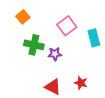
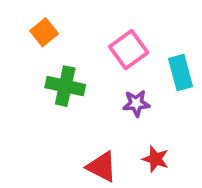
purple star: (55, 54) -> (136, 103), moved

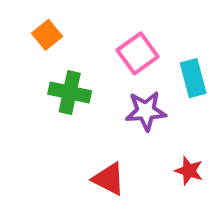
purple star: (136, 103) -> (146, 111), size x1.4
red star: (155, 159) -> (189, 171), moved

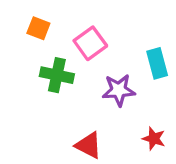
orange square: (47, 35) -> (38, 28), turned -30
pink square: (138, 53) -> (90, 43), moved

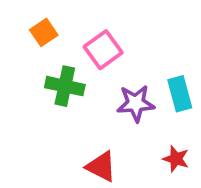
orange square: (38, 28) -> (44, 32), turned 35
cyan rectangle: (157, 63) -> (180, 94), moved

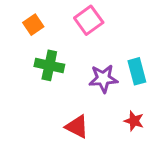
pink square: (103, 50) -> (89, 20), moved

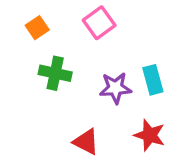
red star: (134, 121) -> (150, 135), size x1.4

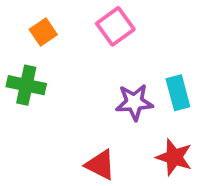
green cross: (55, 73) -> (26, 85), moved

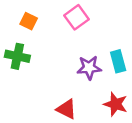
orange square: (43, 32) -> (29, 21), turned -30

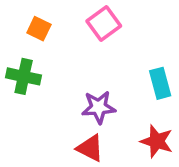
purple star: (89, 68) -> (99, 107), moved

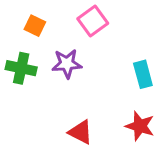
purple star: (99, 107) -> (67, 64), moved

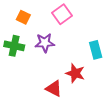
red star: (140, 126) -> (75, 73), moved

